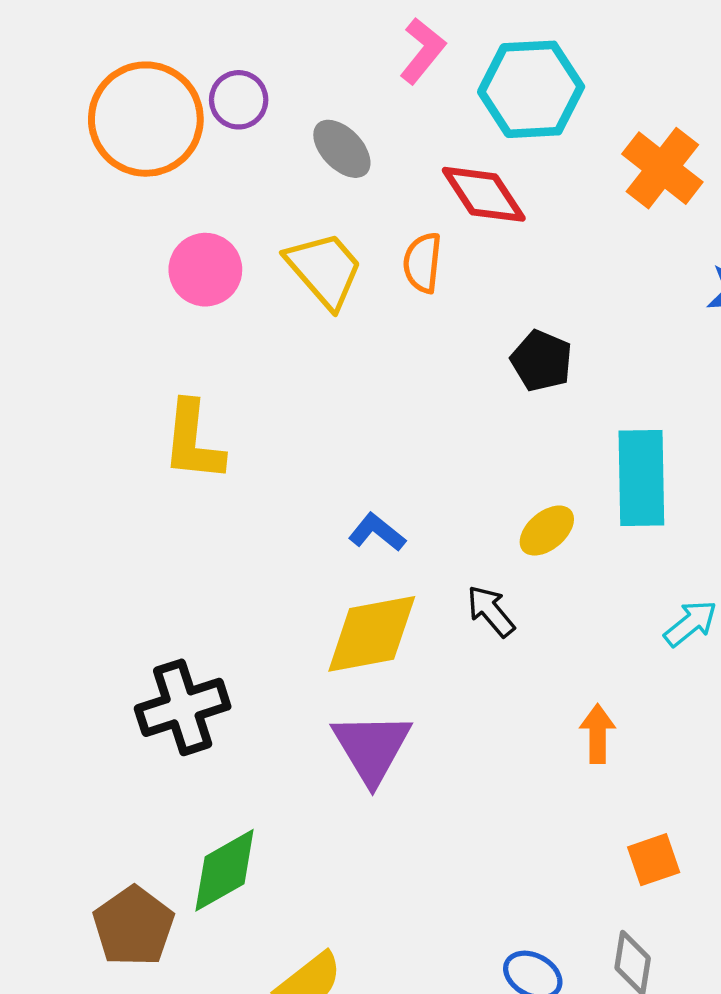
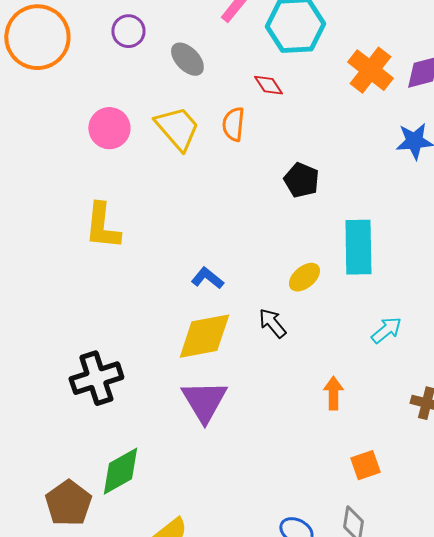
orange circle: (146, 119) -> (37, 37), moved
red diamond: (484, 194) -> (268, 85), size x0.6

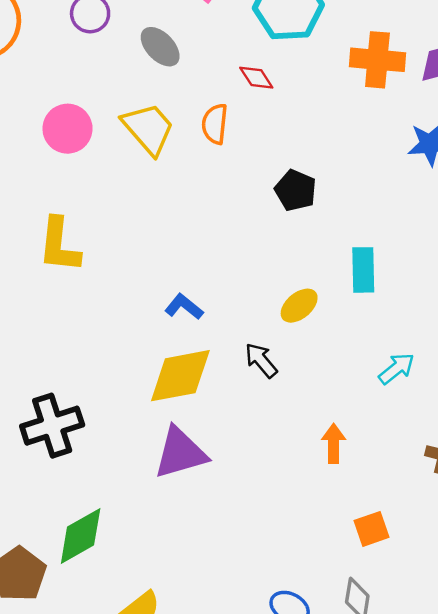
orange cross: (370, 70) -> (377, 60), turned -33
cyan rectangle: (358, 247) -> (363, 270), size x0.7
purple triangle: (204, 401) -> (180, 453), turned 45

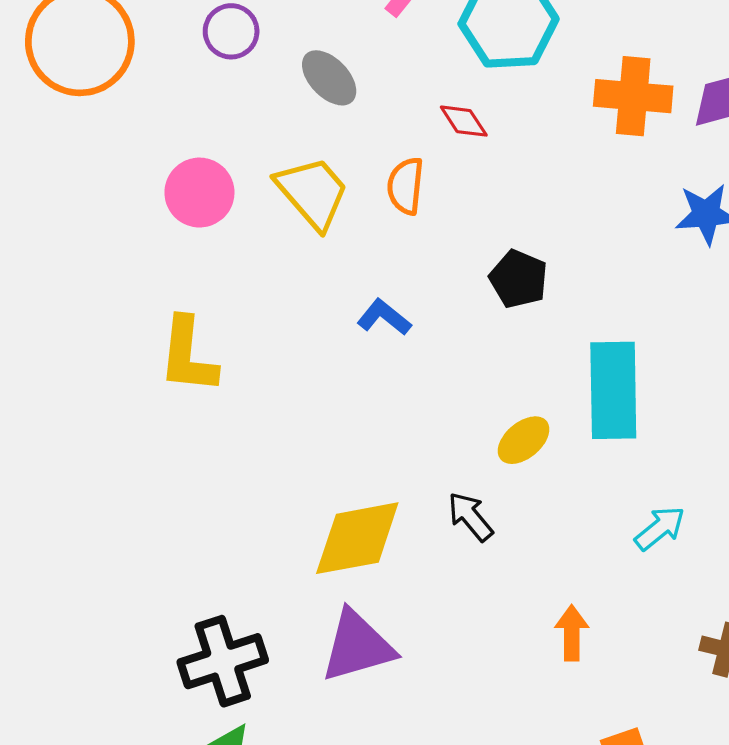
cyan rectangle: (363, 270) -> (613, 390), size x1.5
blue L-shape: (184, 307) -> (384, 317), moved
black cross: (52, 426) -> (223, 661), moved

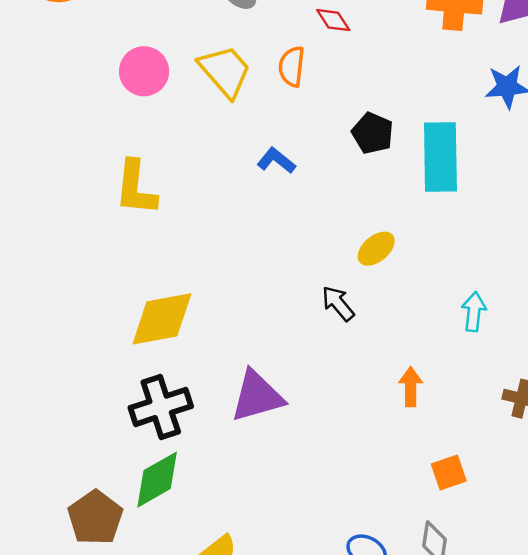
cyan rectangle: (613, 390) -> (440, 157), moved
cyan arrow: (660, 528) -> (474, 312), turned -45
yellow diamond: (357, 538) -> (162, 319), moved

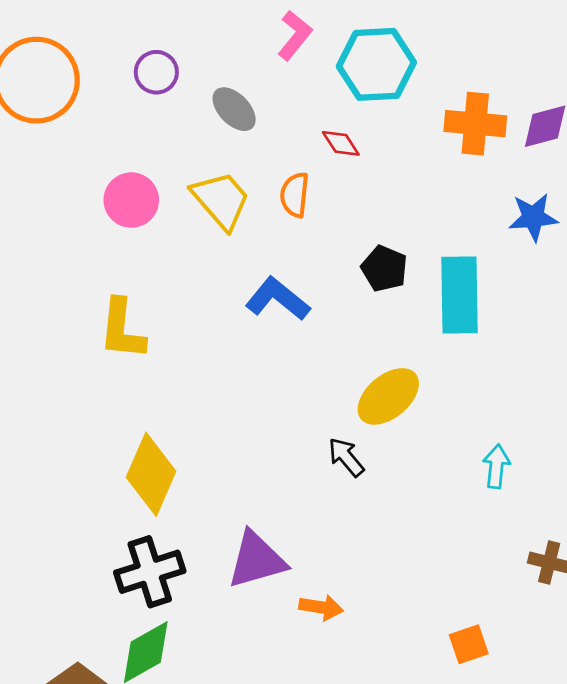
blue L-shape: (276, 161) -> (278, 299), size x1.5
yellow ellipse: (376, 249) -> (388, 396), size x1.5
yellow diamond: (162, 319) -> (151, 474), turned -56
orange arrow: (411, 387) -> (321, 607), moved, turned 99

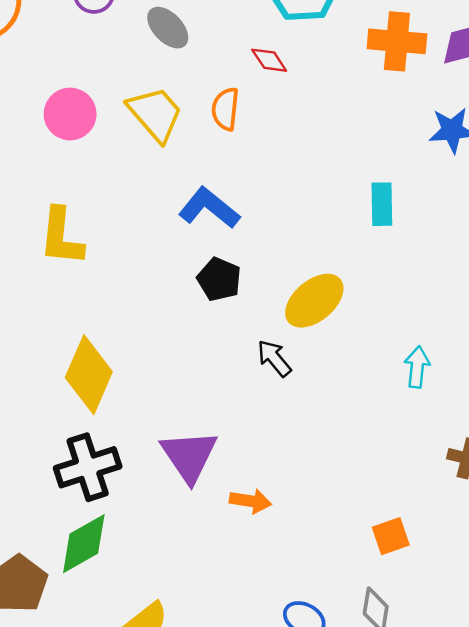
black pentagon: (384, 269) -> (219, 279), moved
cyan rectangle: (459, 295) -> (382, 204), size x0.6
purple triangle: (256, 560) -> (189, 456), turned -48

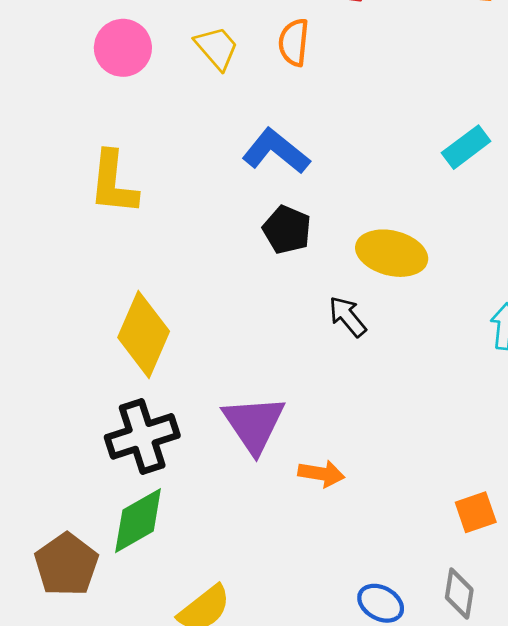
yellow trapezoid: (155, 114) -> (217, 48), size x0.7
cyan rectangle: (382, 204) -> (466, 147), turned 54
yellow ellipse: (314, 301) -> (392, 253), turned 54

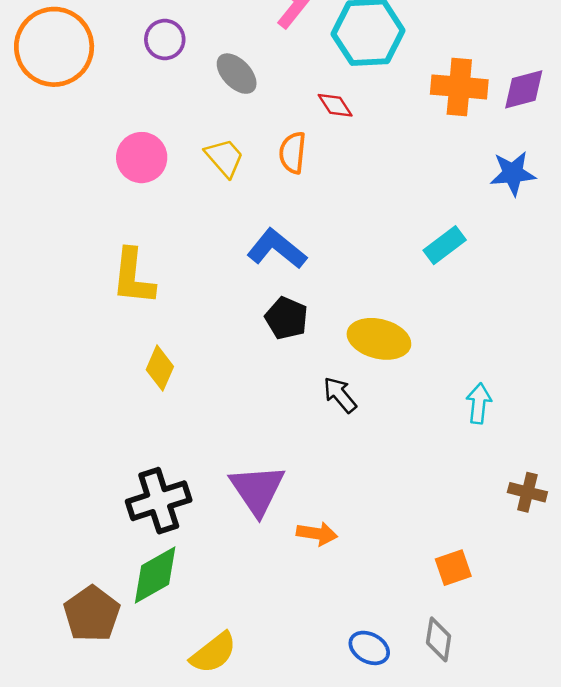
yellow diamond: (144, 334) -> (160, 368), moved, size x0.6

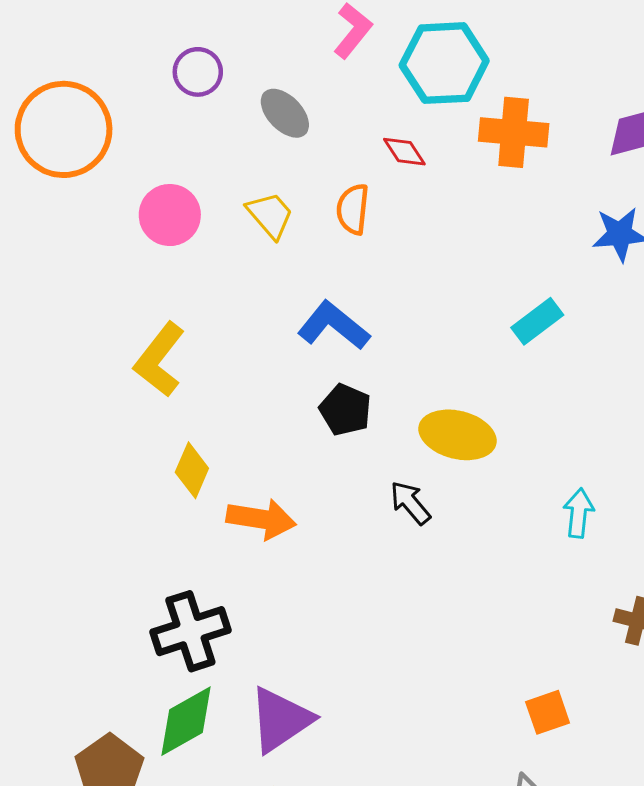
orange circle: (54, 47) -> (64, 129), moved
orange cross: (459, 87) -> (514, 132), moved
yellow L-shape: (133, 277) -> (159, 360), turned 32
purple triangle: (257, 490) -> (280, 720), moved, turned 30
orange arrow: (317, 534) -> (261, 519), moved, size x1.4

